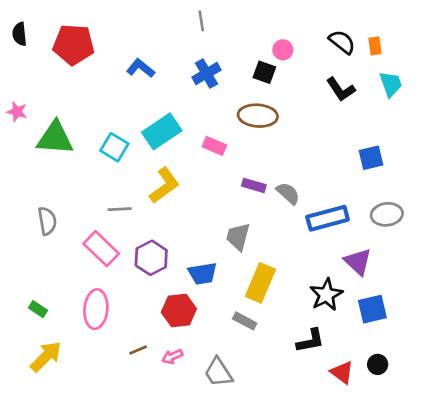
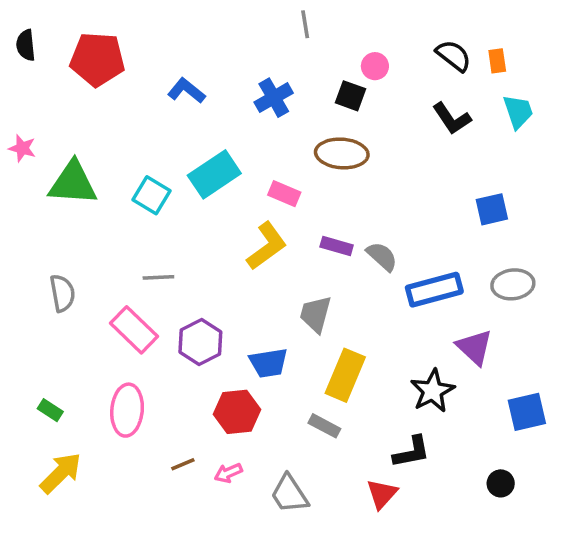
gray line: (201, 21) -> (305, 24), moved
yellow L-shape: (164, 185) -> (267, 246), moved
blue square: (372, 309) -> (527, 412), moved
red triangle: (342, 372) -> (382, 494), moved, turned 35

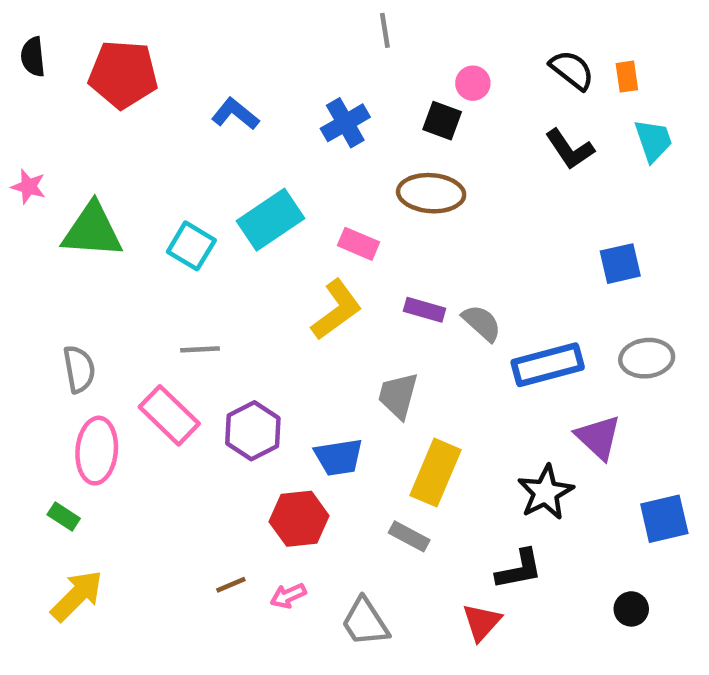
pink ellipse: (127, 410) -> (97, 451), moved

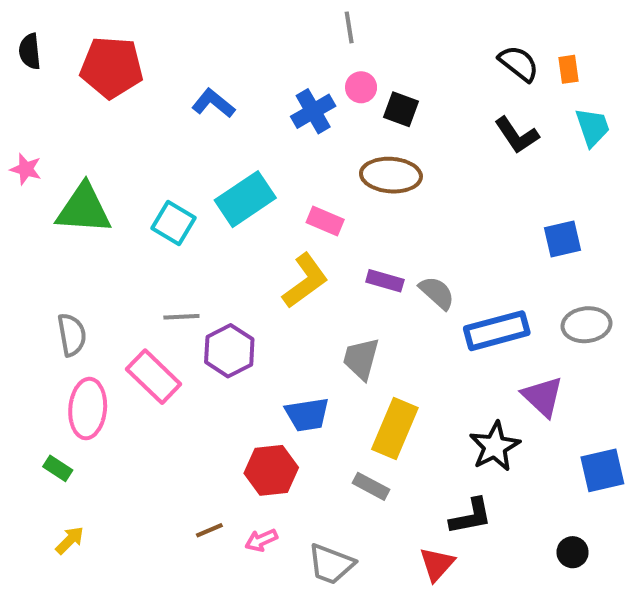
pink circle: (473, 83) -> (361, 87), moved
purple hexagon: (253, 431) -> (229, 351), moved
yellow arrow: (77, 596) -> (70, 540), size x0.6
gray trapezoid: (365, 622) -> (331, 564), turned -36

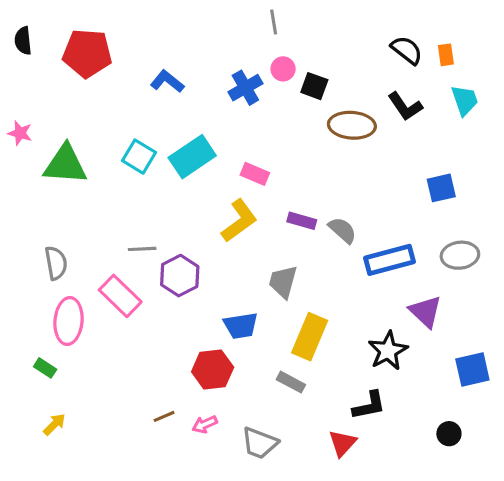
brown ellipse: (391, 175) -> (352, 125), moved
cyan square: (173, 223) -> (139, 157), moved

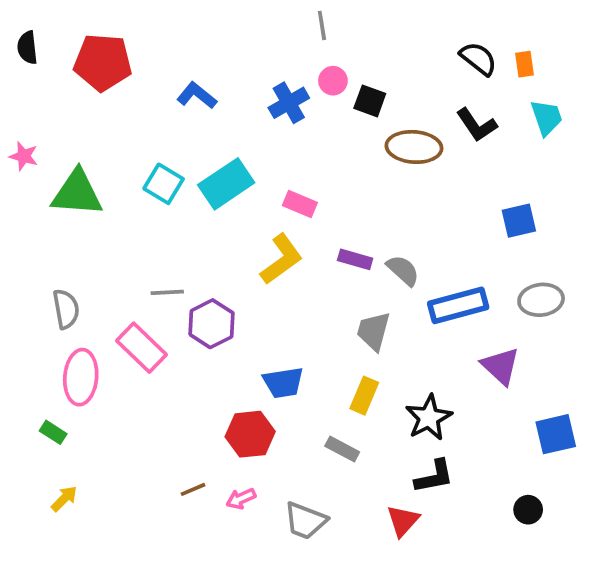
gray trapezoid: (283, 282) -> (373, 331), moved
yellow rectangle: (310, 337) -> (364, 396), size x0.7
black star: (388, 351) -> (429, 418), moved

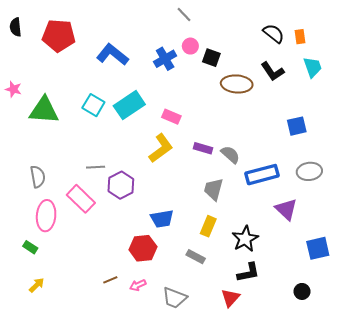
gray line: (322, 25) -> (184, 14), turned -35
blue L-shape: (197, 95) -> (112, 54), size x1.4

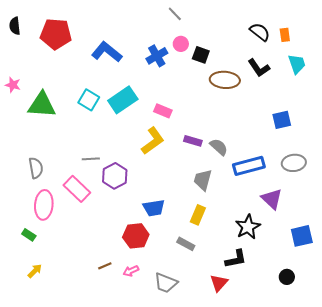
black star: (245, 239) -> (248, 227), moved

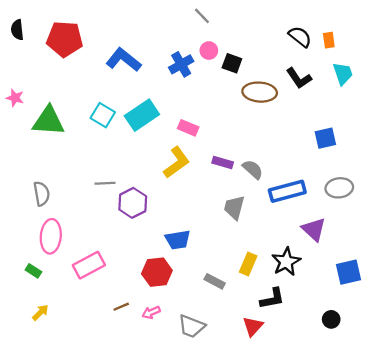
pink rectangle: (77, 189) -> (89, 265), moved, turned -72
yellow rectangle: (198, 215) -> (248, 264), moved

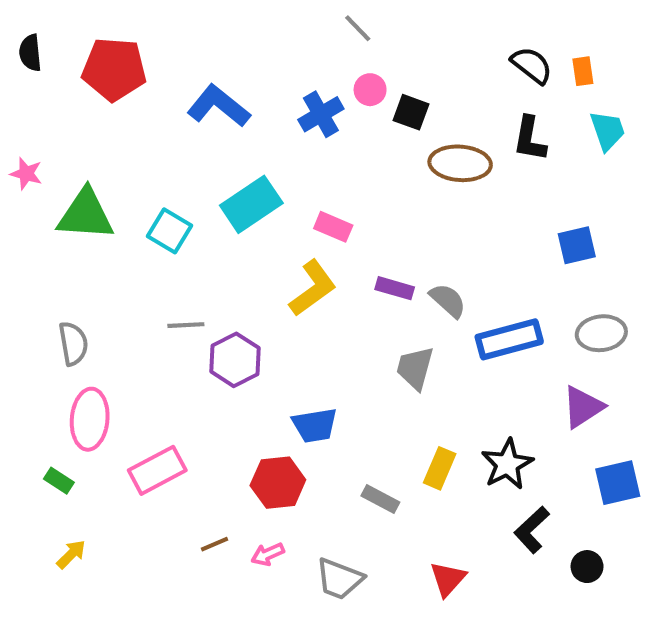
black L-shape: (299, 78) -> (530, 139), turned 44
cyan square: (103, 115) -> (169, 231), moved
purple triangle: (314, 229) -> (583, 407), moved, turned 44
black L-shape: (272, 299) -> (532, 530), moved, turned 148

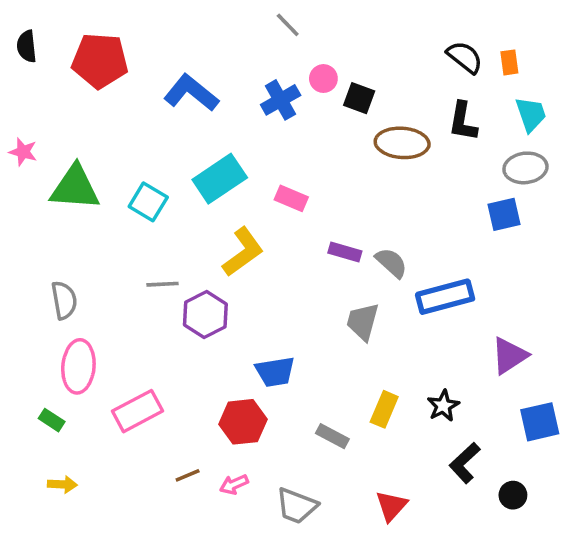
gray line: (358, 28) -> (288, 25), moved
yellow L-shape: (313, 288) -> (243, 252), moved
gray ellipse: (601, 333) -> (525, 168), moved
black star: (507, 464) -> (443, 406), size x0.7
yellow arrow: (71, 554) -> (62, 484), turned 48

